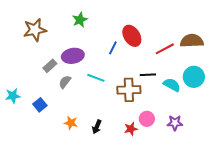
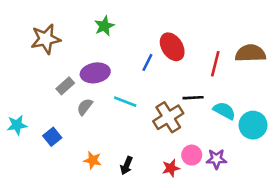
red line: (165, 49) -> (215, 64), turned -48
cyan circle: (194, 77) -> (253, 125), moved
brown cross: (129, 90) -> (168, 117), turned -30
purple star: (175, 123) -> (216, 159), moved

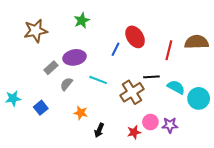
orange star: (93, 160) -> (81, 113), moved

